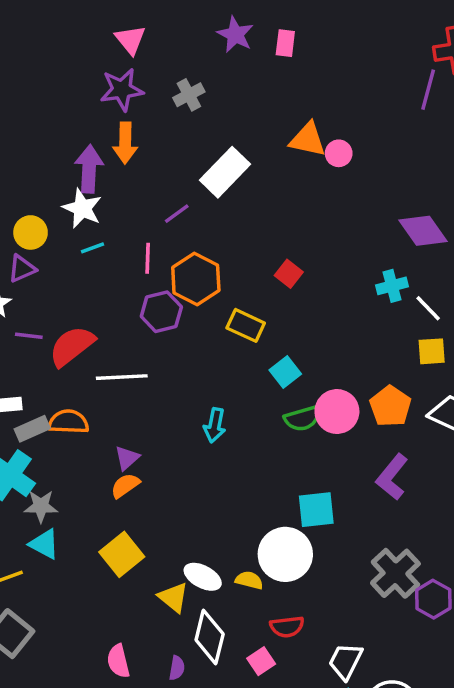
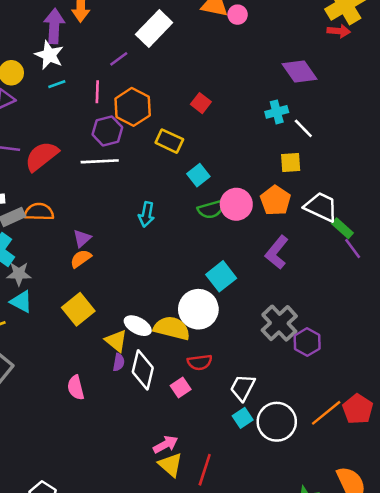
yellow square: (432, 351) -> (291, 163), moved
white line: (122, 377) -> (100, 161), moved
cyan square: (316, 510) -> (221, 276), turned -32
yellow semicircle: (249, 580) -> (172, 328), size x1.8
purple semicircle: (177, 668) -> (119, 362), moved

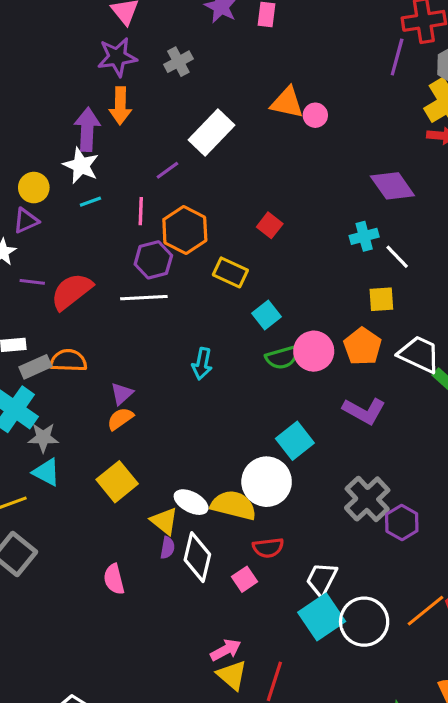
purple L-shape: (277, 252) -> (364, 411), turned -100
cyan square: (243, 418) -> (322, 617), size x1.8

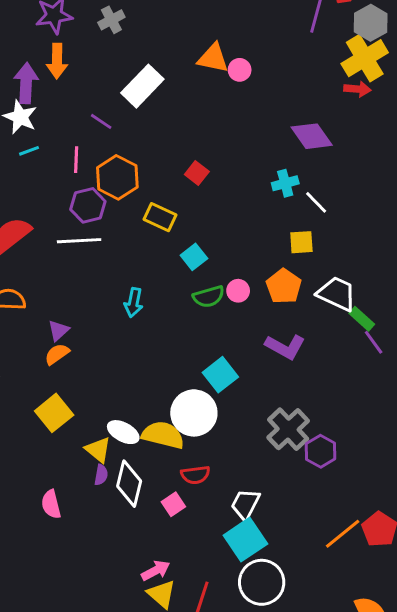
purple line: (167, 170) -> (101, 121), turned 70
pink circle: (314, 351) -> (238, 291), size x0.6
white circle: (364, 622) -> (262, 582), moved

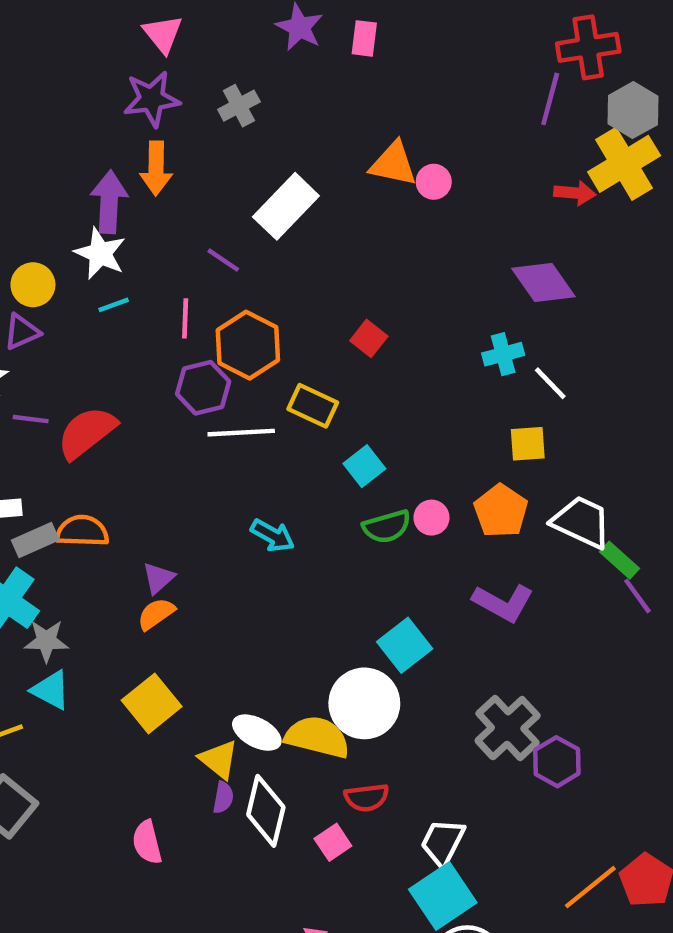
red arrow: (357, 89) -> (575, 193), moved
white line: (79, 241) -> (241, 433), moved
cyan arrow: (134, 303) -> (273, 536), turned -72

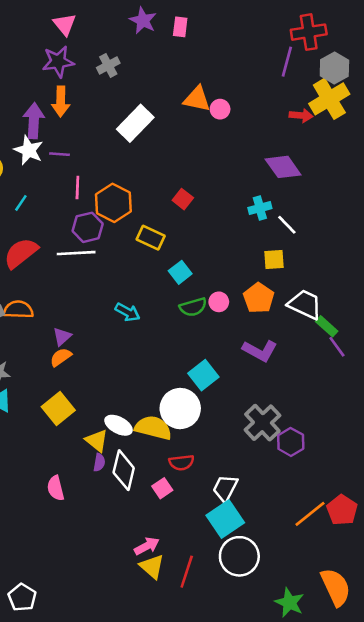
purple line: (223, 260) -> (59, 154), moved, turned -30
cyan line: (114, 305) -> (21, 203), moved, turned -36
white line: (241, 433) -> (76, 253), moved

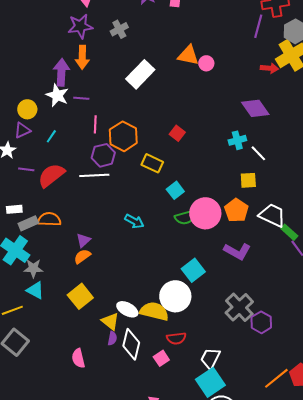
pink circle: (219, 302) -> (205, 213), size x2.0

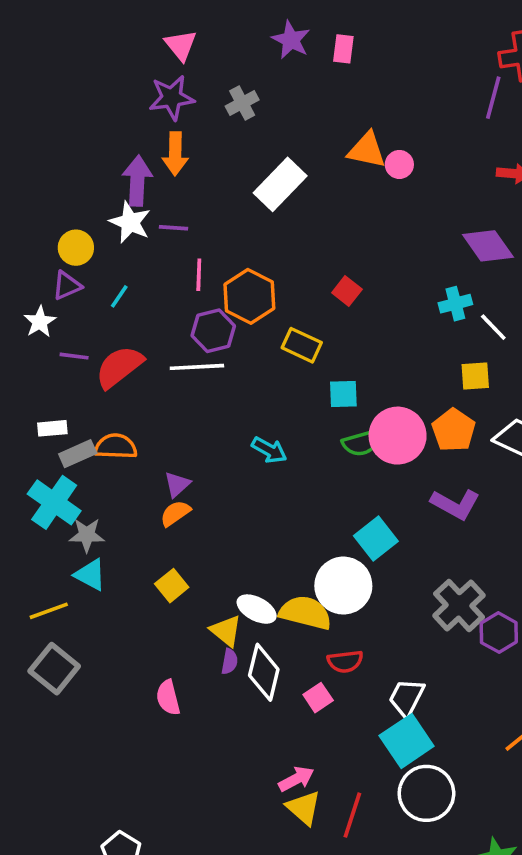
cyan square: (175, 190) -> (343, 394), turned 36
yellow square: (80, 296) -> (172, 586), size x0.7

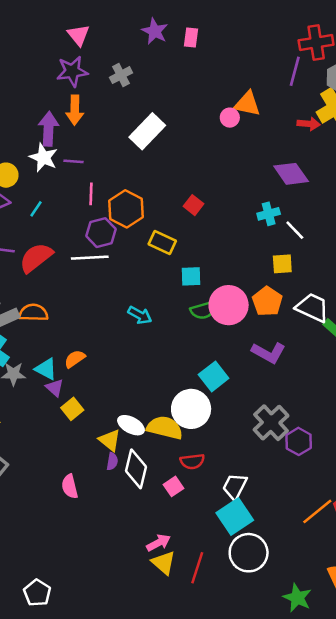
orange triangle: (367, 150) -> (247, 104), moved
purple triangle: (177, 484) -> (55, 388), moved, turned -36
cyan triangle: (90, 575) -> (46, 369), moved

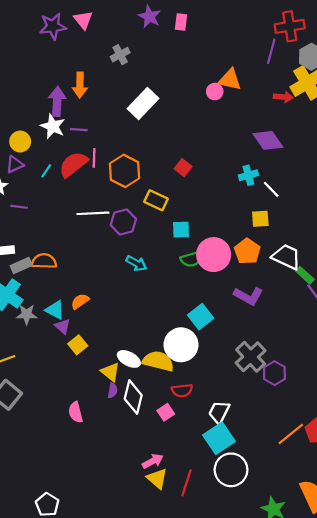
purple star: (72, 71) -> (53, 26), moved
purple hexagon: (101, 233) -> (123, 222), moved
red semicircle: (36, 258) -> (73, 164), moved

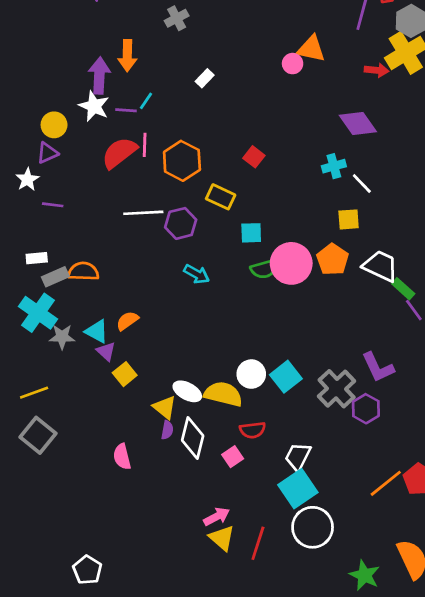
white rectangle: (143, 104) -> (205, 78), size x0.5
cyan line: (46, 171) -> (146, 101), moved
purple L-shape: (248, 296) -> (378, 367), moved, turned 36
cyan square: (201, 317) -> (286, 377), moved
white circle: (181, 345) -> (251, 374), size x0.7

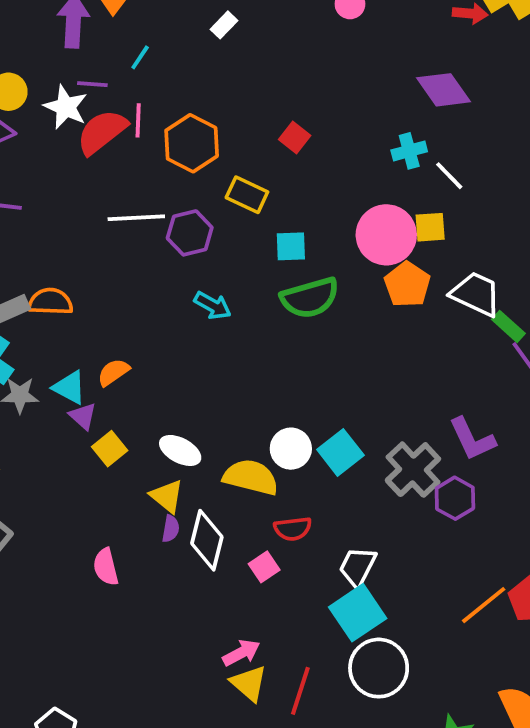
white star: (94, 106) -> (66, 107), moved
purple line: (126, 110) -> (92, 84), moved
pink circle: (291, 263) -> (386, 235), moved
green semicircle: (265, 269) -> (310, 298), size x1.4
white ellipse: (187, 391) -> (180, 450), moved

